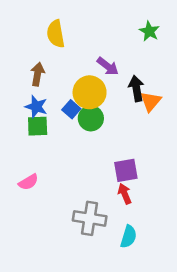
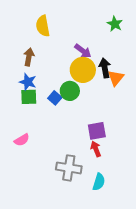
yellow circle: (90, 92) -> (83, 70), moved
blue square: (71, 109) -> (55, 98), moved

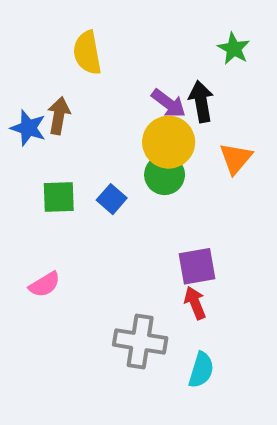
black arrow: (105, 68) -> (201, 101), moved
blue star: (28, 82) -> (28, 128), moved
green circle: (70, 91) -> (165, 175), moved

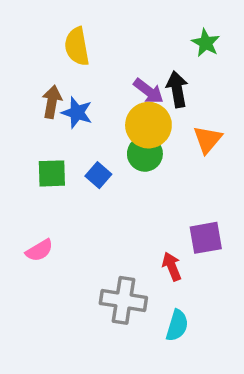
blue star: (28, 128) -> (77, 113), moved
purple square: (197, 266) -> (206, 238), moved

